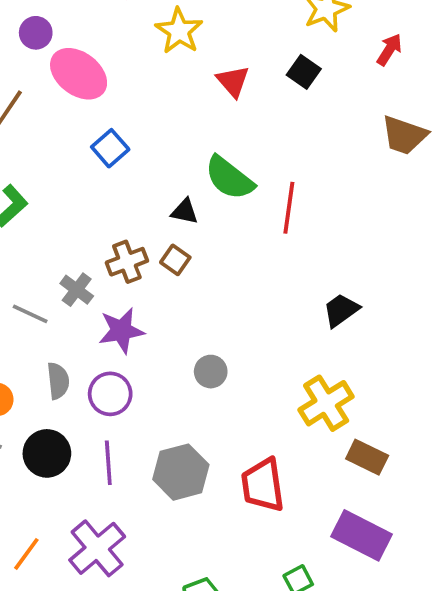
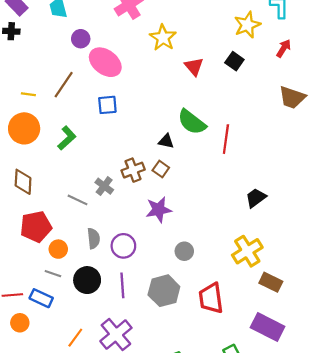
blue square: (110, 148) -> (107, 105), moved, turned 36
purple star: (121, 331) -> (159, 210), moved
gray circle: (211, 372) -> (184, 251), moved

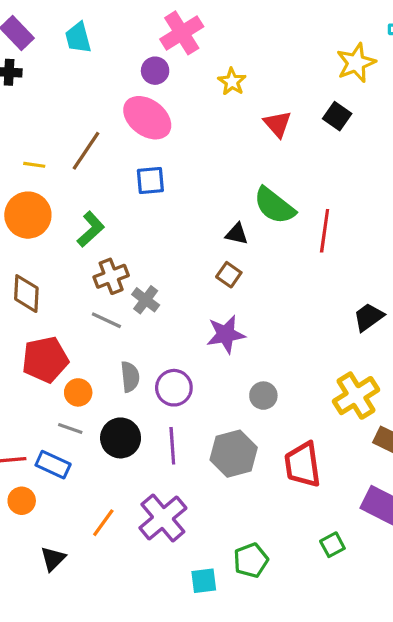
yellow star: (163, 38) -> (232, 82), size x0.7
purple circle: (81, 39) -> (155, 71), moved
brown cross: (133, 170) -> (111, 276), moved

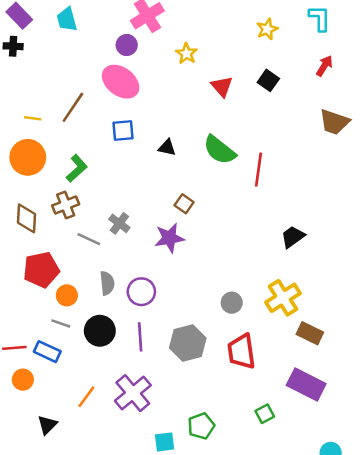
yellow star: (356, 63) -> (267, 29), moved, size x0.7
black triangle: (237, 234) -> (167, 148), moved
brown cross: (111, 276) -> (66, 205), moved
purple star: (226, 334) -> (169, 238), moved
gray circle: (263, 396) -> (232, 303), moved

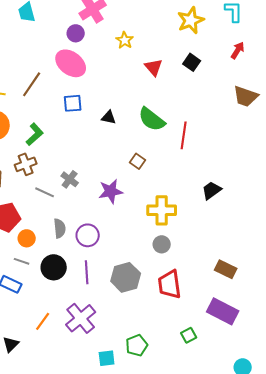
yellow star: (267, 29) -> (191, 20), size x1.5
brown square: (184, 204) -> (138, 161), moved
yellow cross: (283, 298) -> (162, 210), moved, turned 32

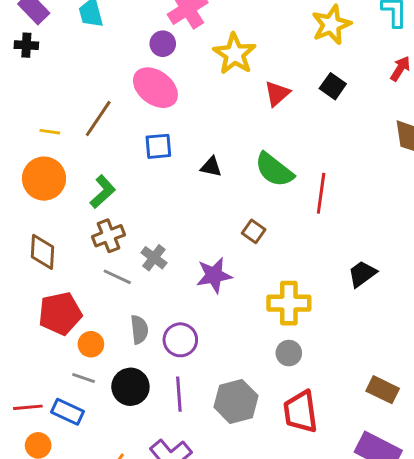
yellow star: (125, 40) -> (235, 54), size x1.6
red triangle: (154, 67) -> (277, 94), turned 30
brown cross: (26, 164) -> (108, 236), moved

